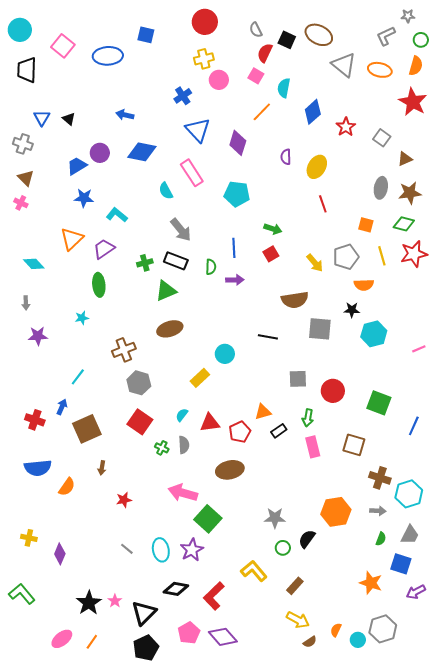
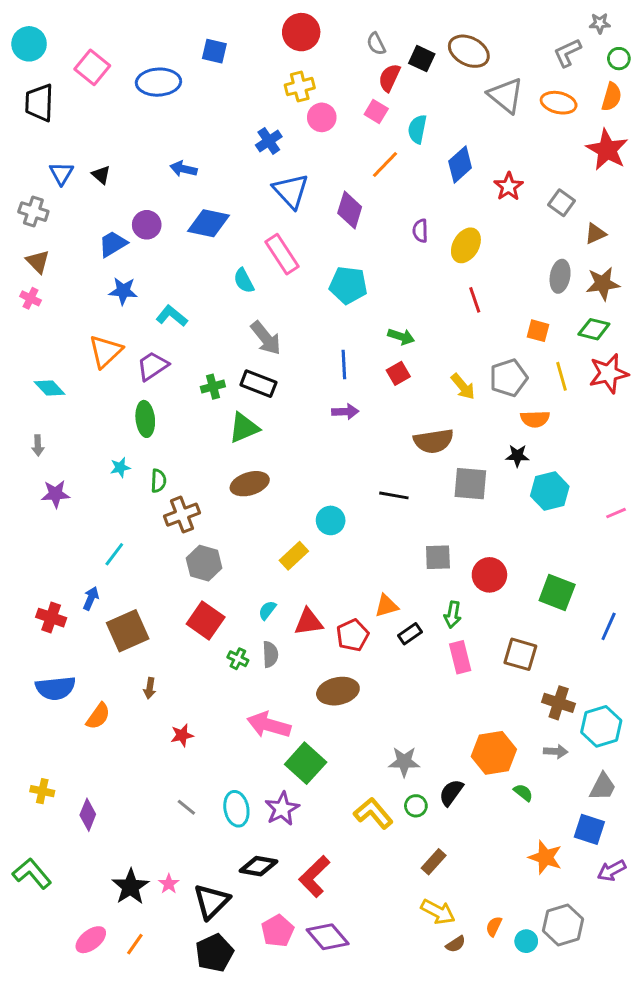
green semicircle: (211, 267) -> (158, 481), moved
green semicircle: (381, 539) -> (523, 793), moved, turned -72
yellow L-shape: (254, 571) -> (373, 813), moved

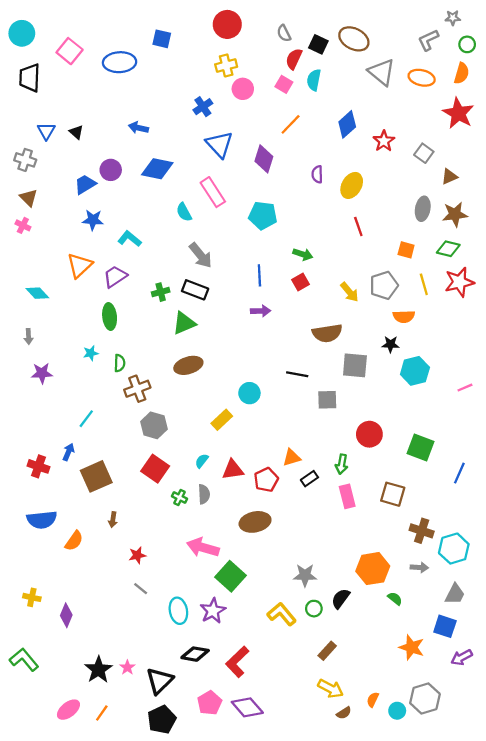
cyan semicircle: (417, 129) -> (314, 80), moved
gray square: (438, 557) -> (327, 400), moved
gray line: (186, 807) -> (141, 589), moved

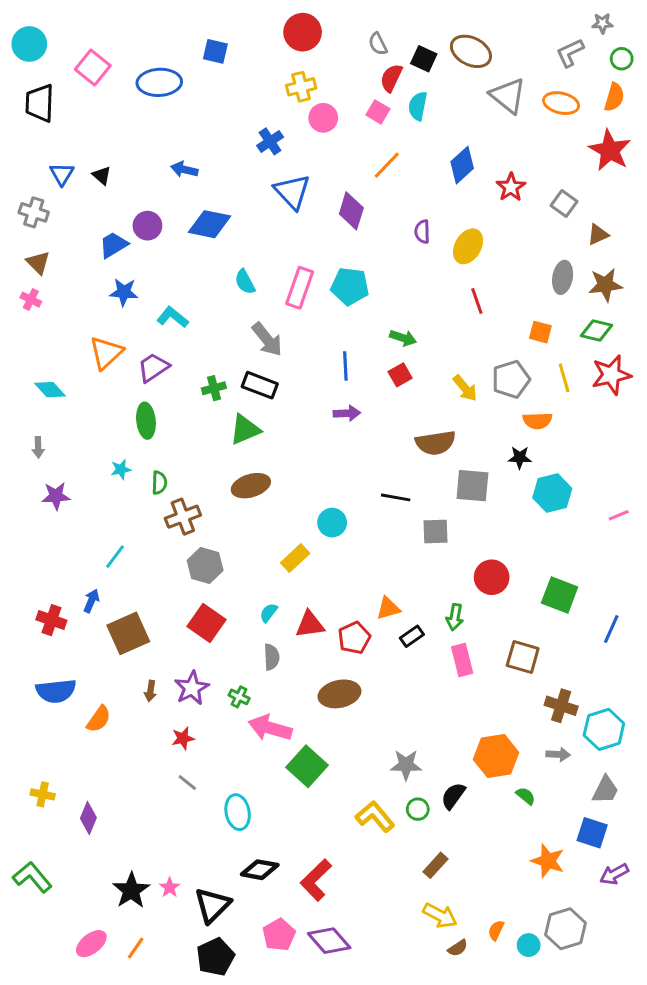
pink rectangle: (213, 192) -> (300, 288), moved, turned 52
green cross: (180, 497) -> (239, 697), moved
purple star: (213, 611) -> (192, 688), moved

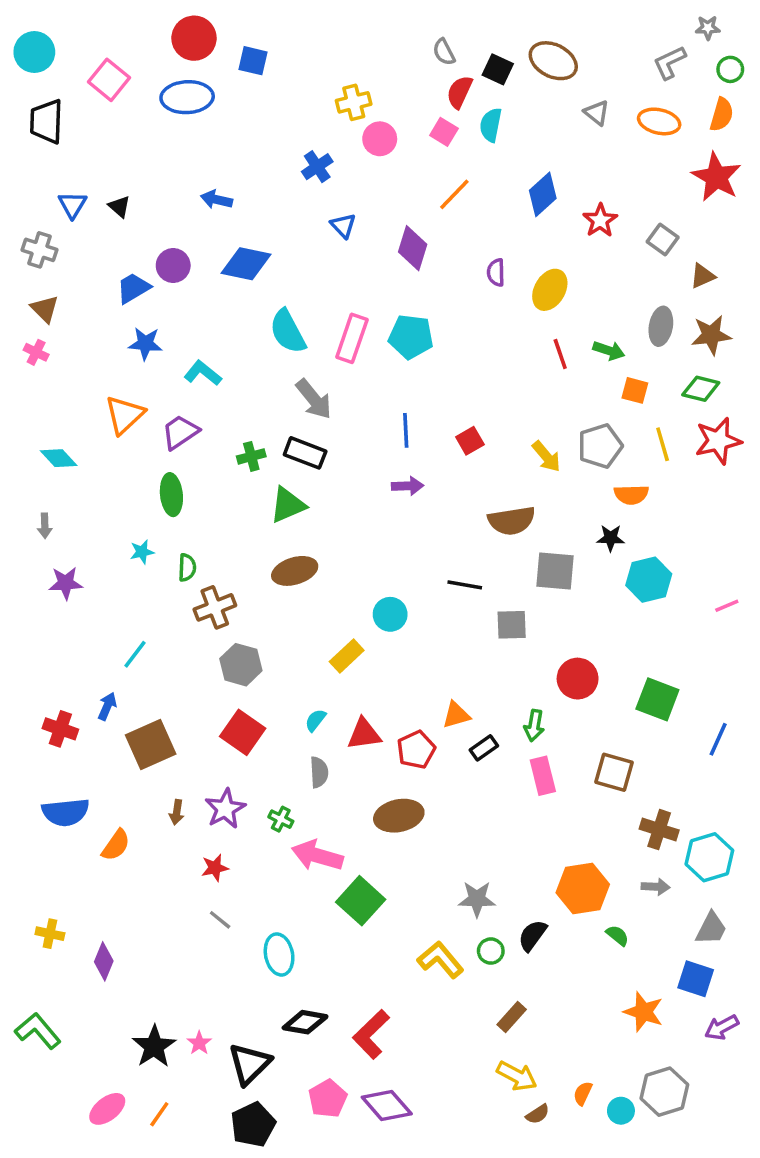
red circle: (303, 32) -> (194, 38), moved
gray triangle: (508, 96) -> (597, 113), size x0.6
blue triangle: (292, 192) -> (343, 226), size x0.6
cyan semicircle: (245, 282) -> (288, 331), size x1.5
green arrow: (403, 338) -> (609, 351), moved

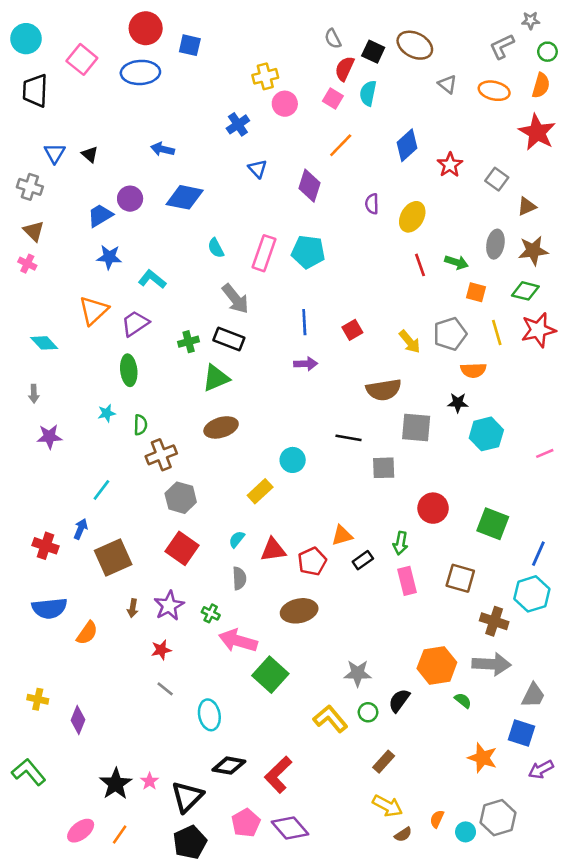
cyan semicircle: (288, 331) -> (216, 248), size x0.6
cyan hexagon: (709, 857) -> (532, 594), moved
gray arrow: (656, 887) -> (492, 664), size x1.8

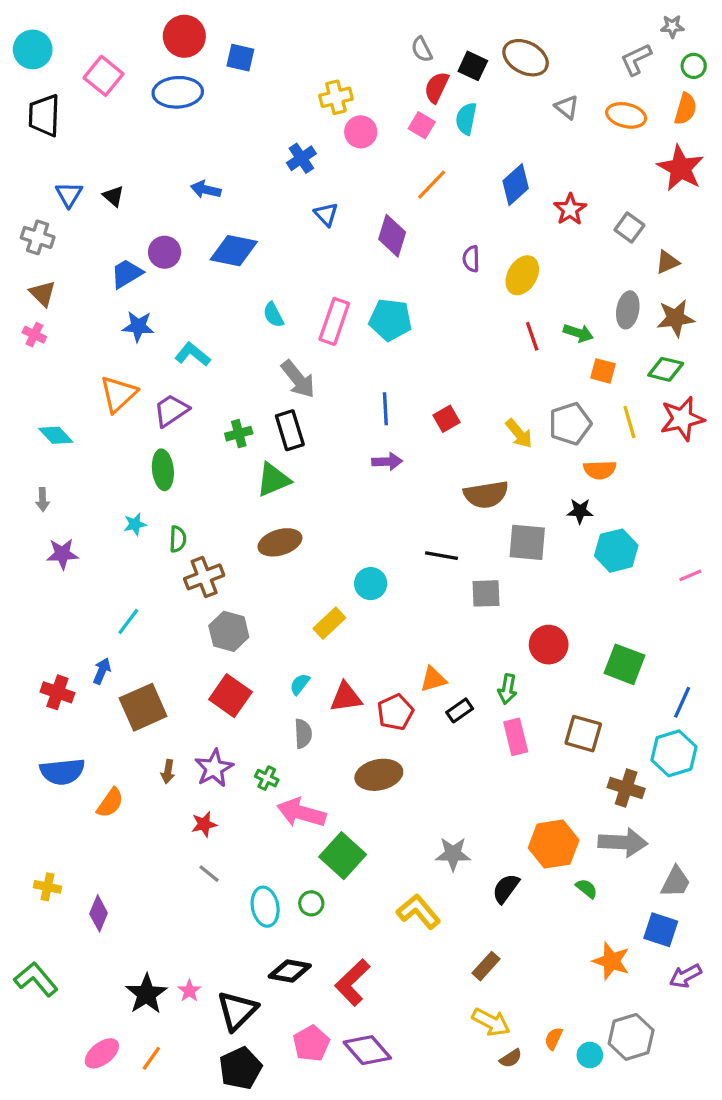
black rectangle: (229, 339) -> (290, 430), turned 52
green circle: (368, 712) -> (311, 903), moved

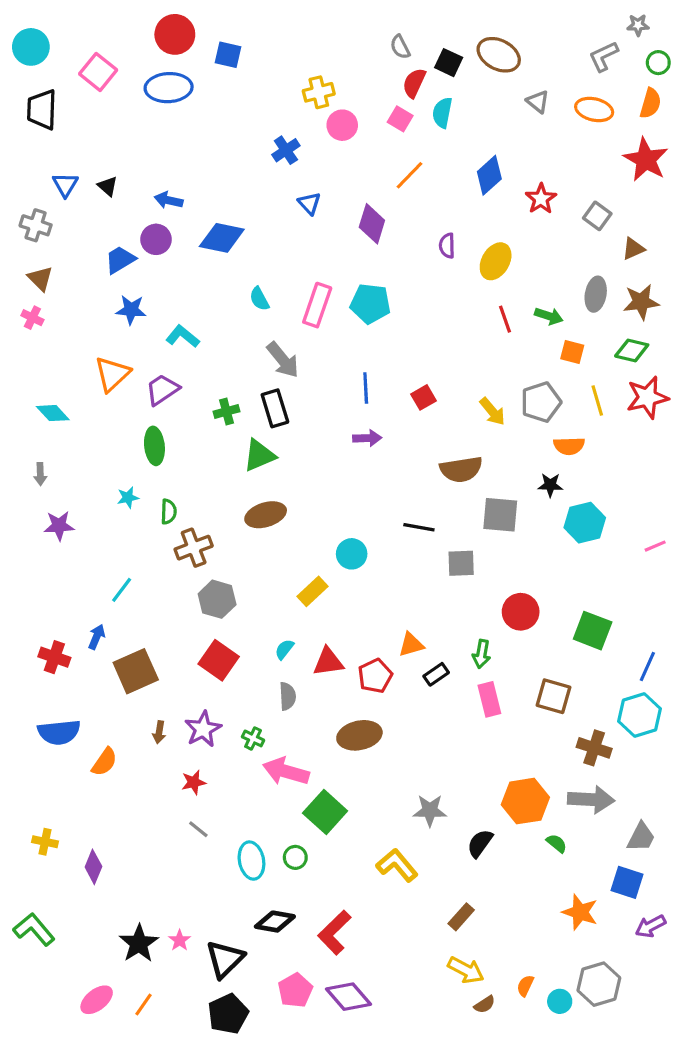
blue arrow: (206, 190) -> (169, 200), moved

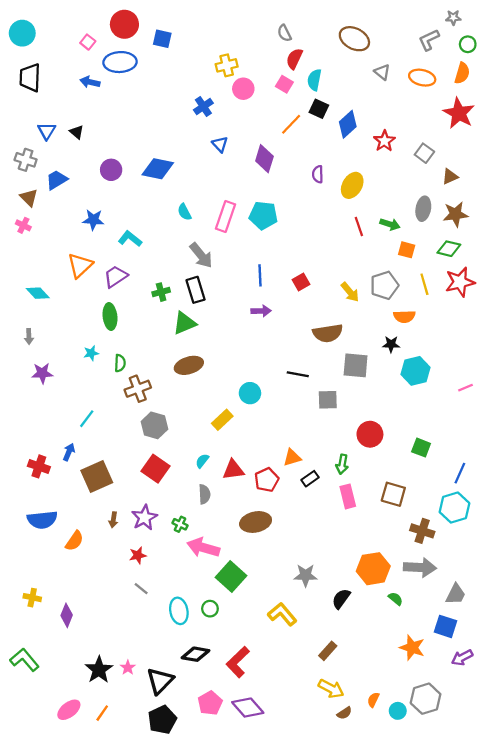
black square: (449, 63) -> (319, 109), moved
pink square: (98, 72) -> (88, 42), moved, size x0.6
blue arrow: (169, 200) -> (90, 82), moved
blue trapezoid: (120, 260) -> (57, 180), moved
green square: (593, 631) -> (421, 448), size x0.7

